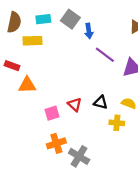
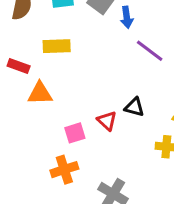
yellow rectangle: (33, 41) -> (57, 46), moved
black triangle: (101, 102) -> (134, 107), moved
orange cross: (56, 143) -> (64, 170), moved

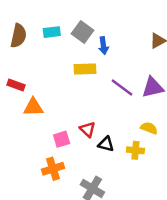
yellow rectangle: (57, 46) -> (85, 69), moved
purple line: (150, 51) -> (122, 87), moved
black triangle: (134, 107) -> (106, 144), moved

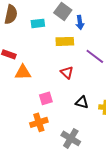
cyan rectangle: (52, 32) -> (38, 23), moved
red triangle: (87, 129) -> (67, 72), moved

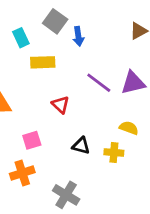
cyan rectangle: (38, 23) -> (21, 38), turned 72
yellow rectangle: (65, 41) -> (43, 62), moved

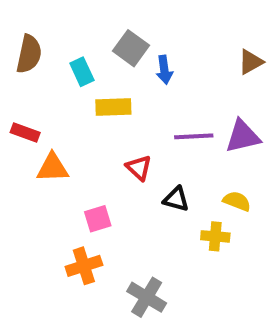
purple line: (99, 83) -> (194, 136), turned -40
black triangle: (81, 146) -> (176, 199), moved

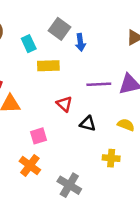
yellow cross: (215, 236) -> (111, 158), moved
orange cross: (84, 266) -> (30, 165), turned -35

